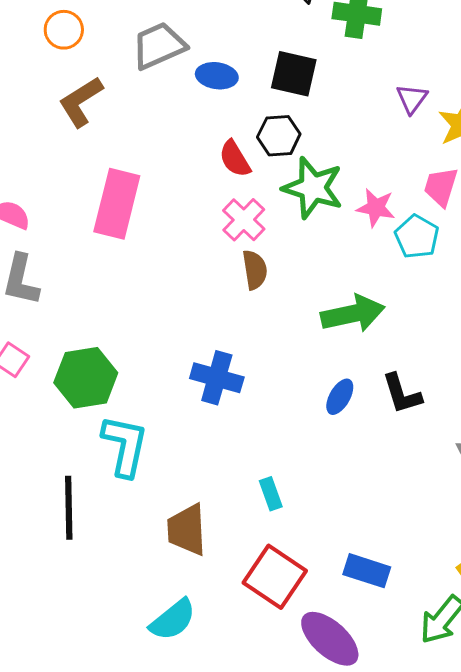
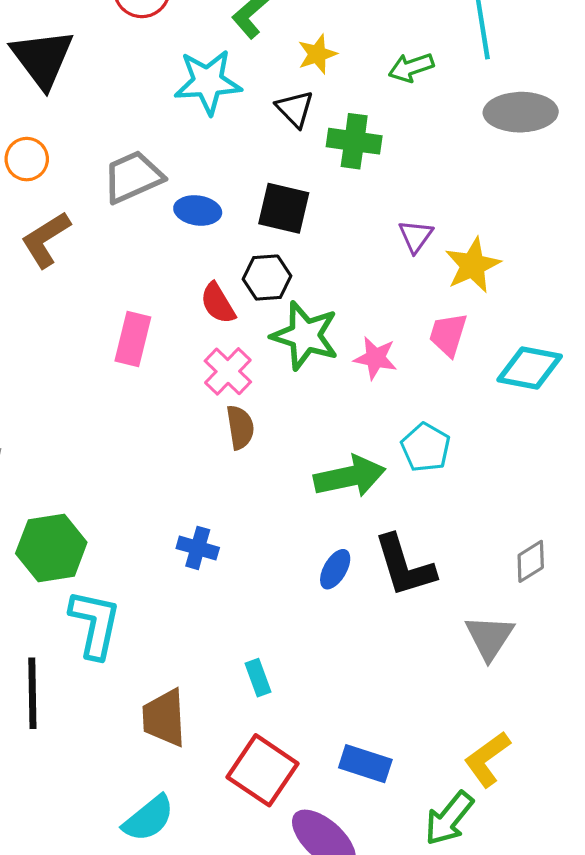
pink rectangle: (117, 204) -> (133, 339), moved, size x0.7
cyan pentagon: (417, 237) -> (426, 447), moved
blue cross: (217, 378) -> (198, 548), size x0.7
black L-shape: (402, 394) -> (404, 566), size x1.4

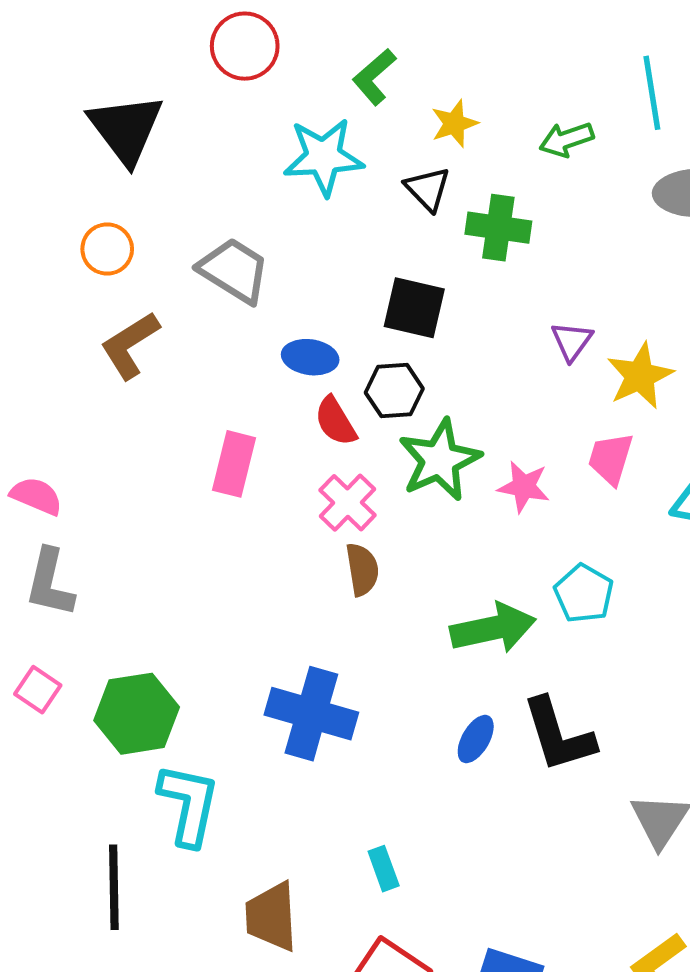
gray trapezoid: (133, 177) -> (234, 270), turned 56
blue ellipse: (198, 210) -> (310, 357), moved
green star: (305, 336) -> (440, 460), turned 30
blue cross: (198, 548) -> (311, 714), size x1.8

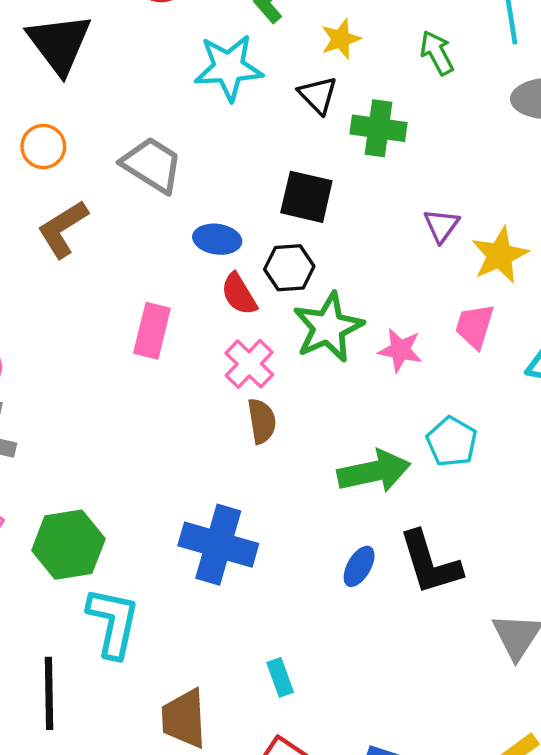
green arrow: (566, 140) -> (437, 53), turned 81

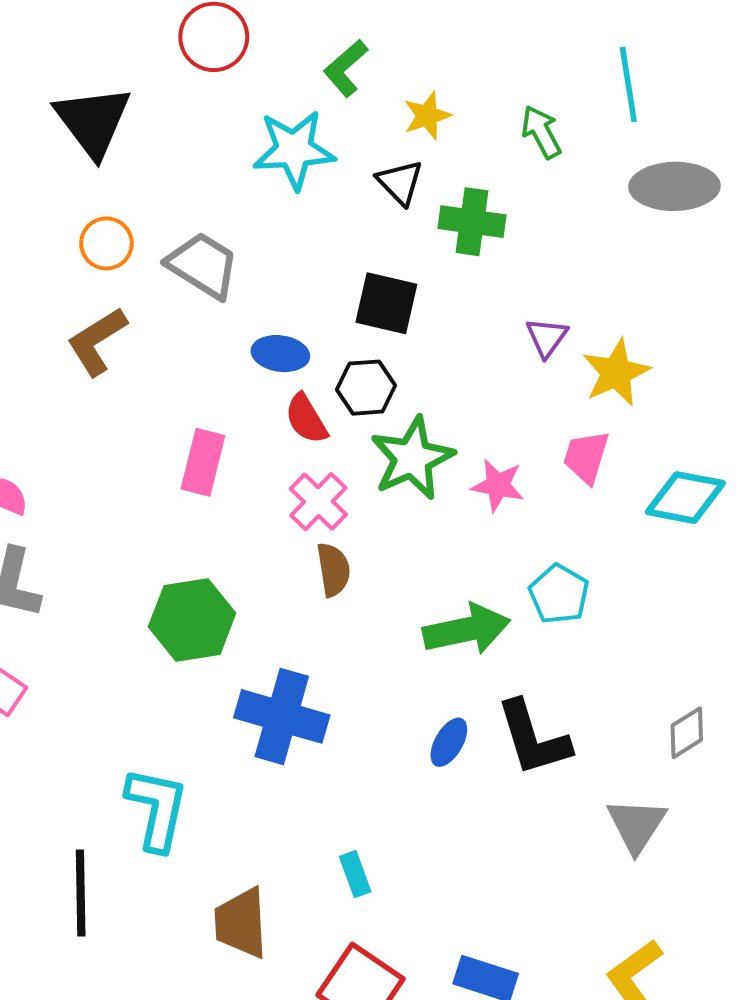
orange circle: (43, 147) -> (106, 243), moved
green hexagon: (68, 545) -> (192, 620), moved

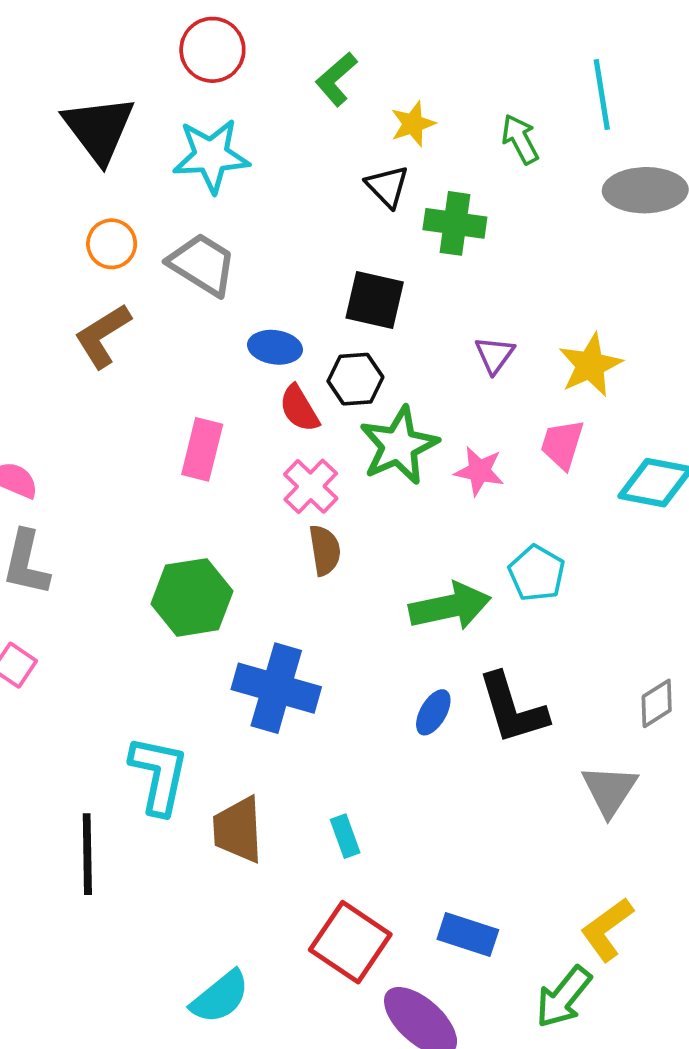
cyan star: (294, 150) -> (211, 156), moved
purple triangle: (547, 337) -> (495, 355), moved
brown trapezoid: (241, 923) -> (238, 830), moved

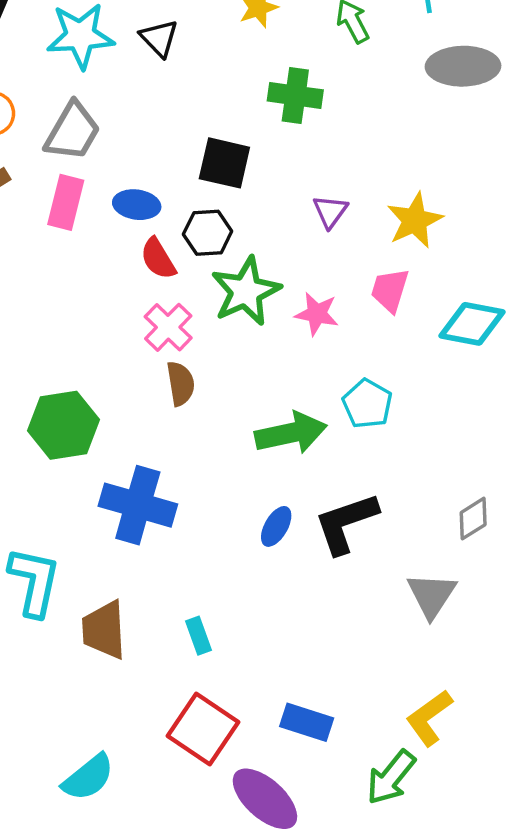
black triangle: (387, 186) -> (159, 38), moved
gray trapezoid: (202, 264) -> (73, 131), turned 88
pink rectangle: (202, 449) -> (66, 202), moved
black L-shape: (512, 709) -> (346, 523), turned 88

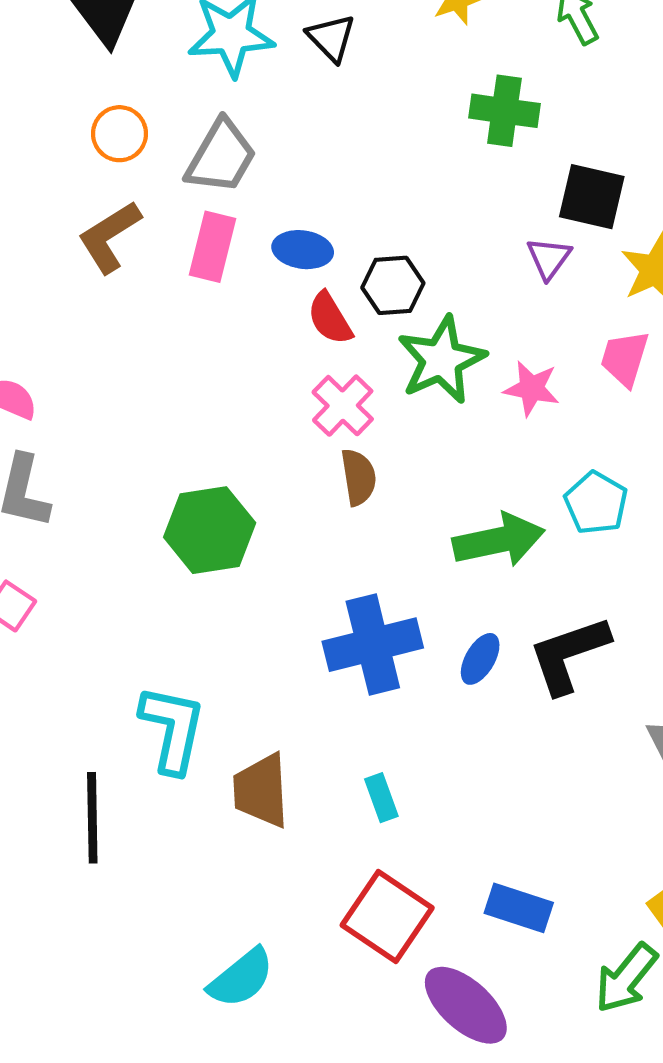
black square: (224, 163) -> (592, 197), moved
blue cross: (138, 505) -> (373, 645), moved, turned -30

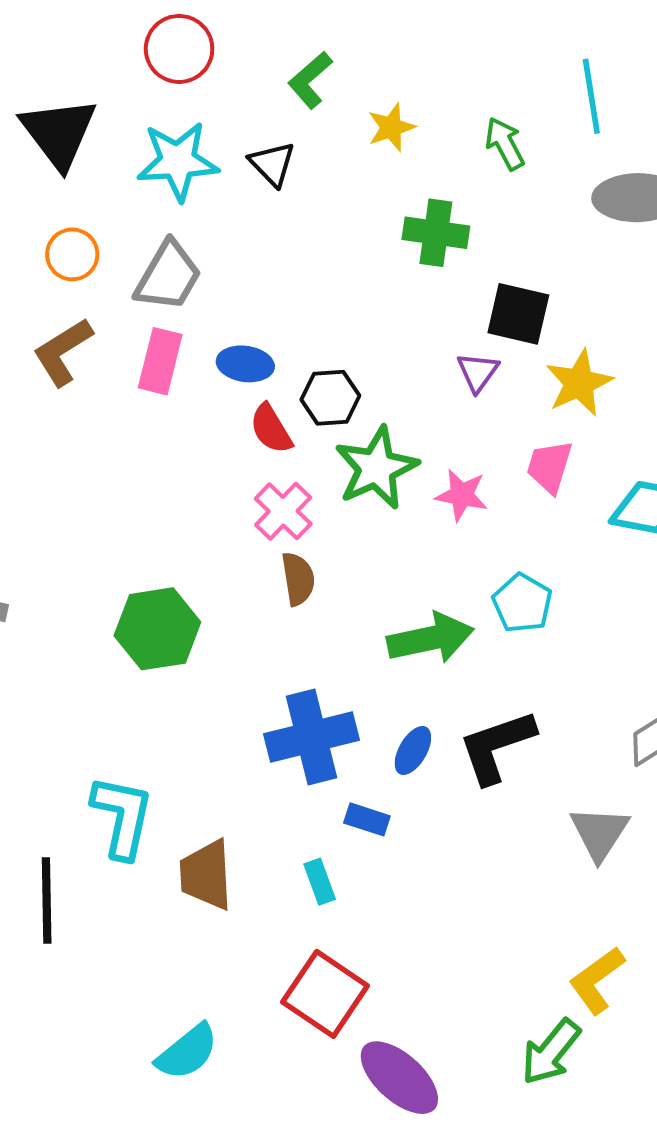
blue rectangle: (519, 908) -> (367, 819), moved, size x0.7

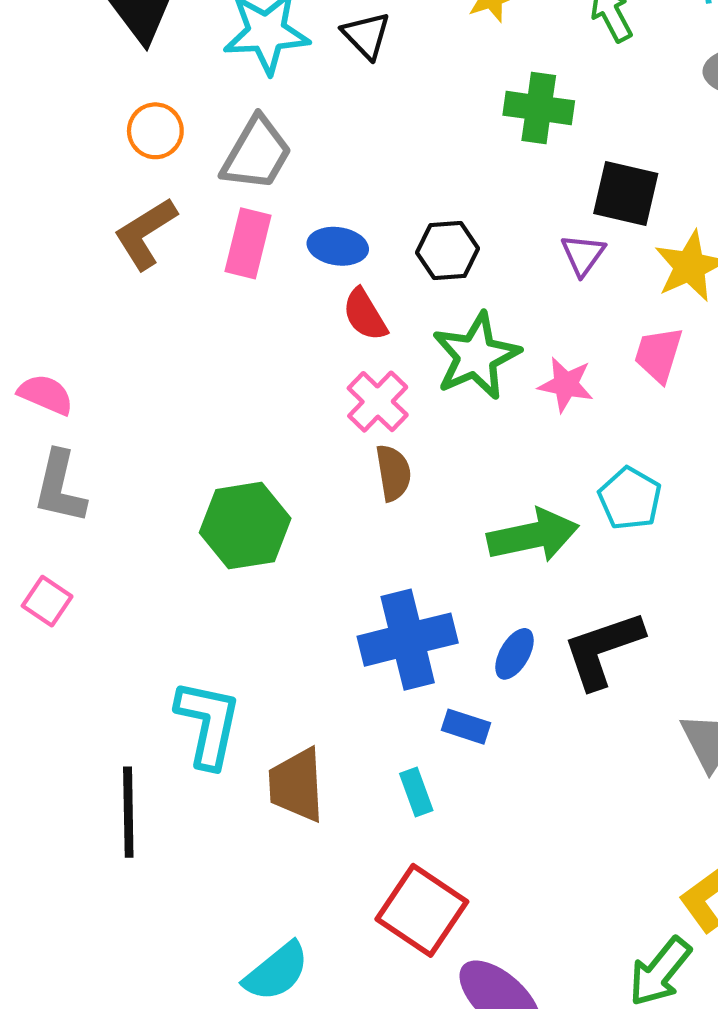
black hexagon: (330, 398) -> (448, 251), moved

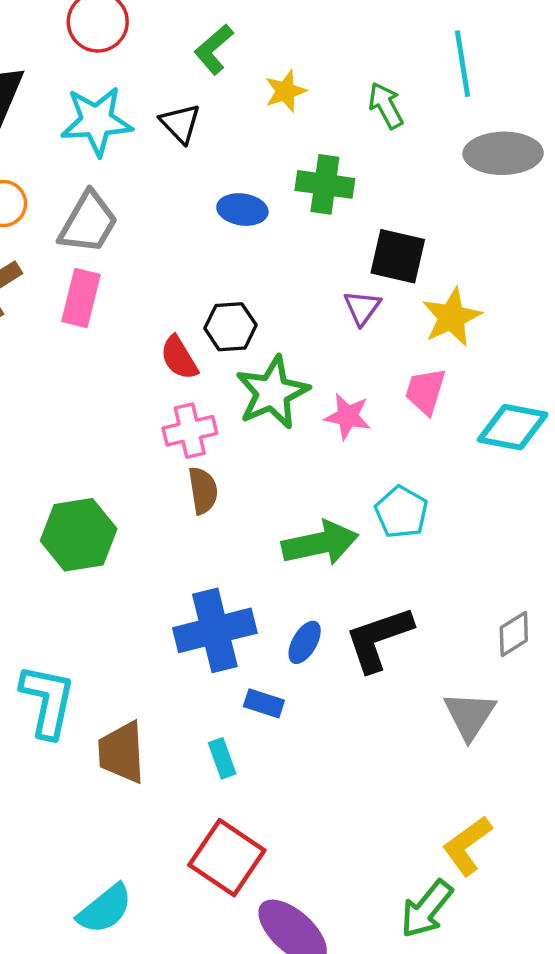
blue ellipse: (338, 246) -> (242, 210), moved
black hexagon: (448, 251) -> (230, 327), moved
pink cross: (378, 402) -> (190, 431), turned 33

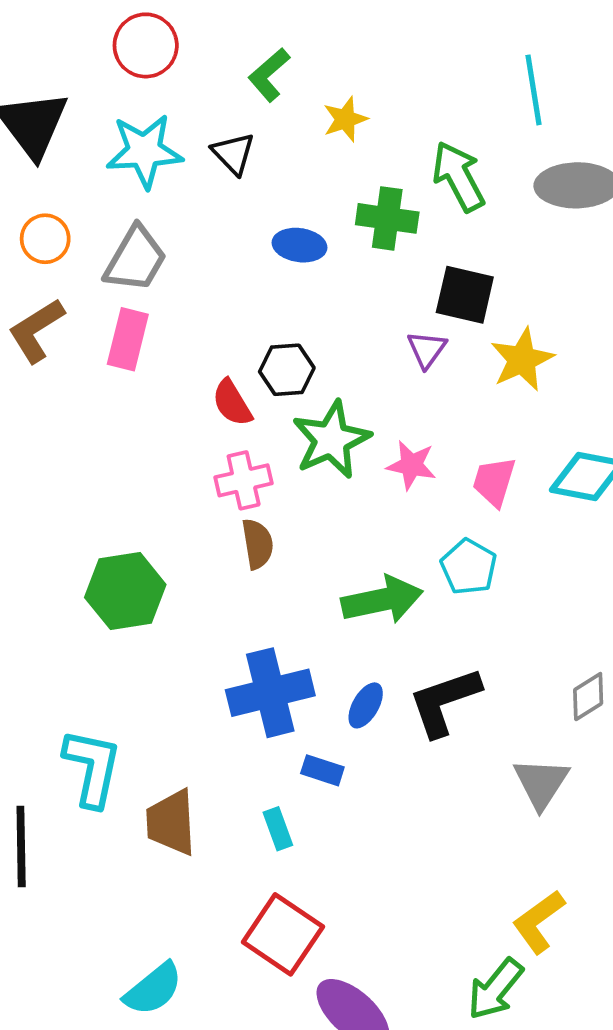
green arrow: (386, 105) -> (458, 176), moved, size x1.4
pink trapezoid: (425, 391) -> (494, 482), moved

